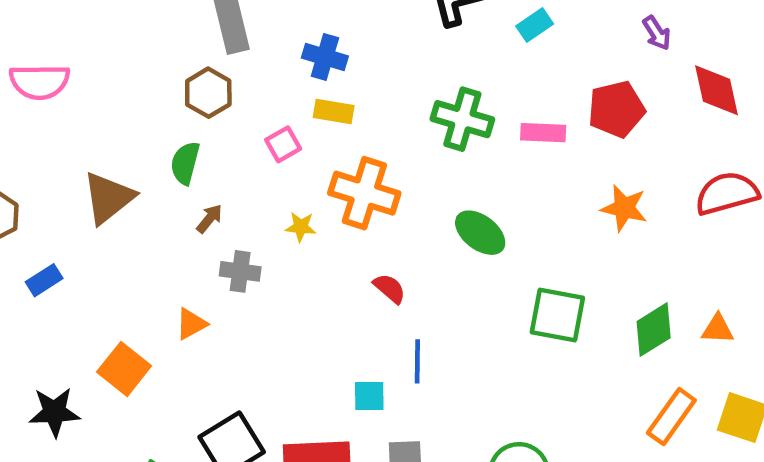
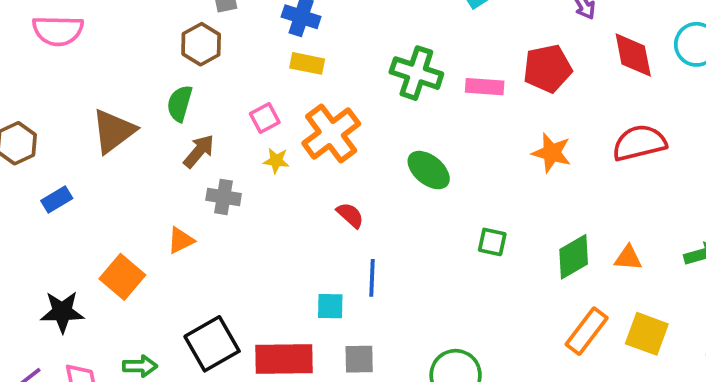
pink square: (283, 144) -> (265, 118), moved
orange cross: (364, 193) -> (331, 134), turned 34
brown arrow: (209, 219) -> (199, 151), size x1.4
green square: (557, 315) -> (492, 242), size x0.6

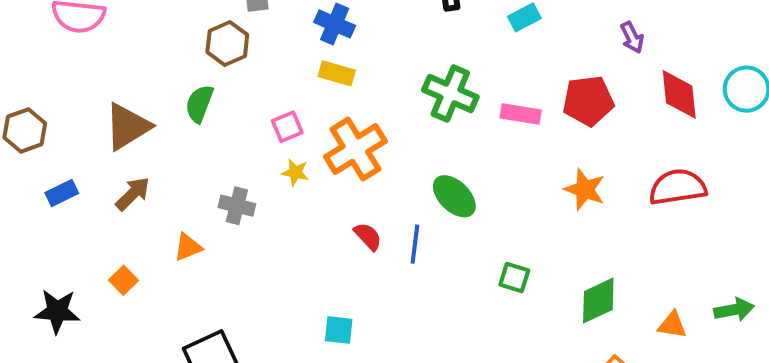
brown arrow: (199, 151) -> (133, 194), moved
orange triangle: (628, 258) -> (672, 325), moved
orange square: (122, 277) -> (124, 280), size x0.6
blue line: (372, 278) -> (415, 244), moved

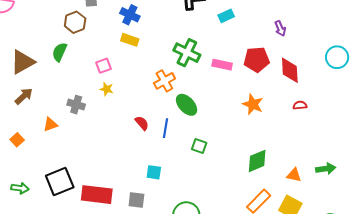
red diamond: (679, 94) -> (290, 70), moved
orange cross: (355, 149) -> (164, 81), moved, size x0.7
red semicircle: (678, 187) -> (300, 105), size x0.5
green square: (514, 277) -> (199, 146), moved
cyan square: (339, 330) -> (154, 172), moved

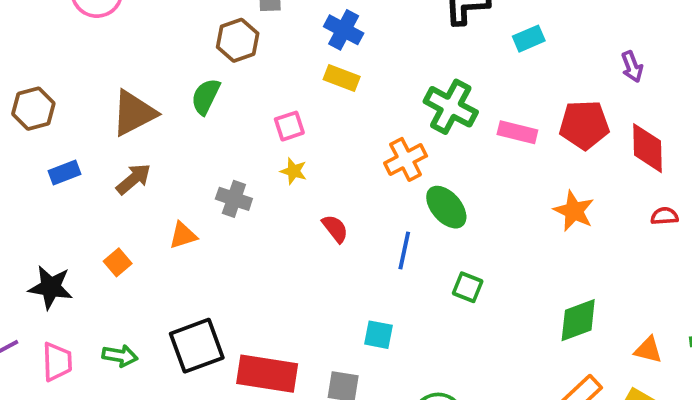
red semicircle: (142, 123) -> (335, 229), moved

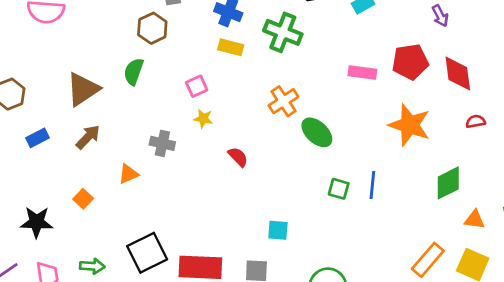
green cross: (451, 107) -> (283, 32), moved
orange star: (574, 211) -> (410, 125), size x1.4
blue line: (404, 250) -> (372, 185), moved
green diamond: (578, 320) -> (448, 183), moved

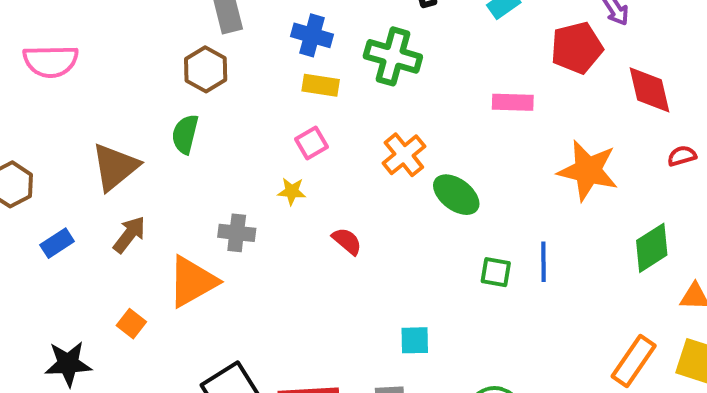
red pentagon: (410, 62) -> (577, 48), moved
pink square: (197, 86) -> (312, 143), moved
orange triangle: (128, 174) -> (192, 282), size x1.8

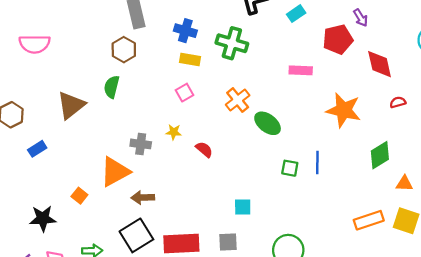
yellow star: (292, 191) -> (174, 132), moved
brown arrow: (129, 235) -> (143, 198), moved, turned -130
orange rectangle: (634, 361) -> (369, 220), turned 36

